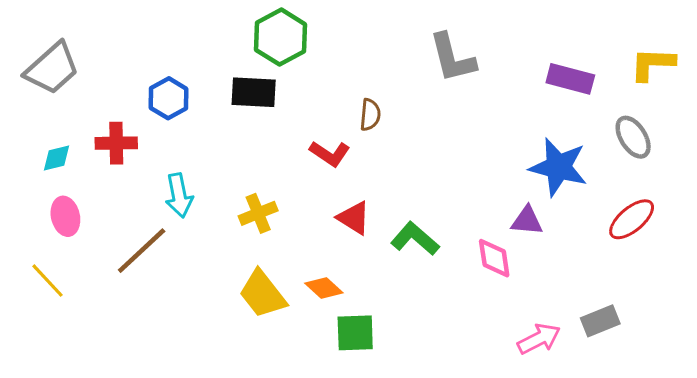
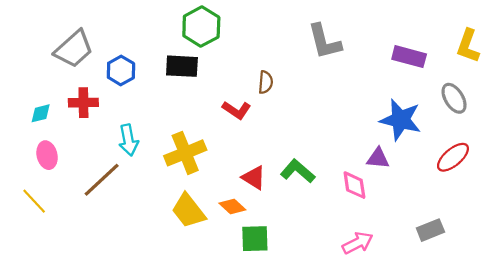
yellow L-shape: (652, 64) -> (468, 46), turned -72
gray trapezoid: (52, 68) -> (74, 49), moved
yellow cross: (258, 213) -> (185, 153), size x1.5
red triangle: (354, 218) -> (254, 178), moved
pink arrow: (539, 339) -> (358, 243), moved

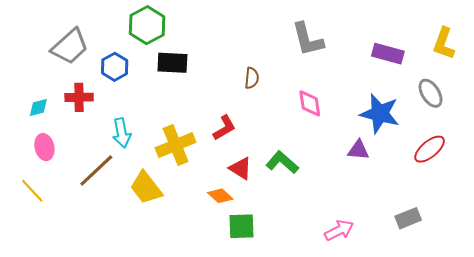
green hexagon: (201, 27) -> (147, 25), moved
red L-shape: (237, 110) -> (224, 128), moved, turned -64
pink diamond: (354, 185) -> (310, 103), moved
yellow trapezoid: (188, 211) -> (146, 188), moved

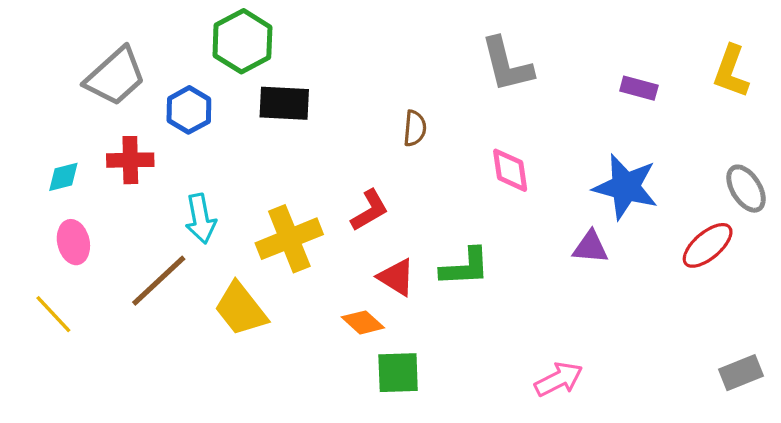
purple rectangle: (388, 54) -> (639, 88), size x0.7
gray ellipse: (431, 93) -> (746, 189), moved
green L-shape: (282, 162) -> (465, 267), turned 136
gray rectangle: (408, 218) -> (741, 373), moved

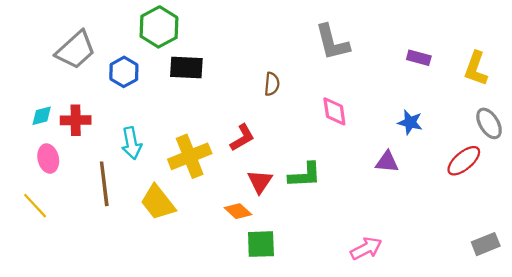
yellow L-shape: (731, 71) -> (476, 69), moved
red cross: (130, 160) -> (76, 120), moved
blue star: (626, 187) -> (410, 122), size x0.6
red triangle: (396, 277) -> (260, 182), turned 32
brown line: (159, 281) -> (104, 184), turned -54

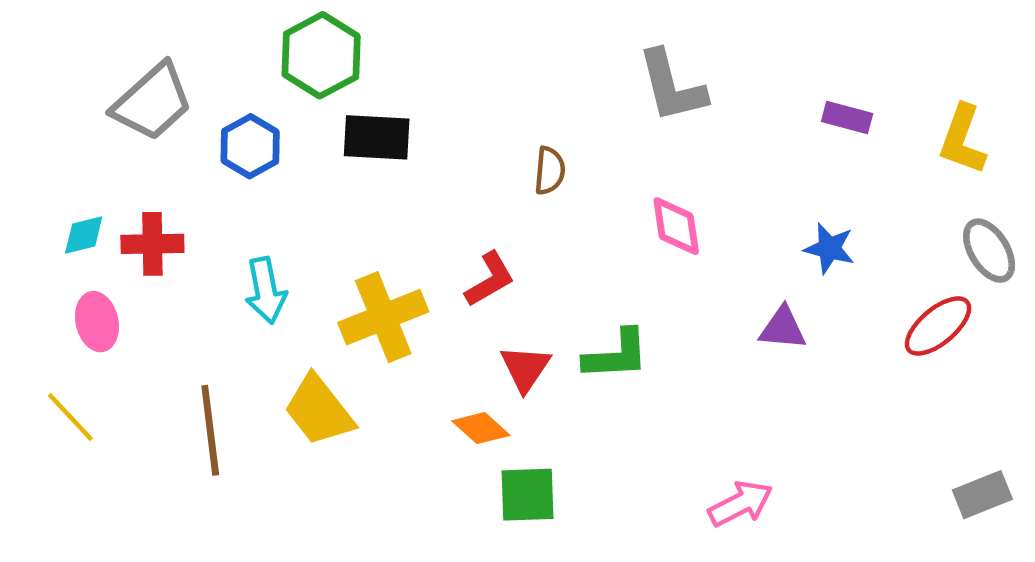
brown line: (104, 184) -> (210, 430), moved

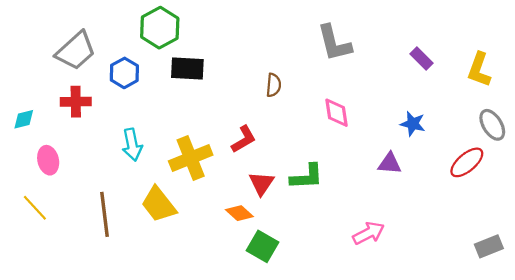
purple rectangle: (847, 117) -> (422, 59), turned 30
cyan diamond: (84, 235) -> (24, 119), moved
red cross: (152, 244) -> (76, 102), moved
green square: (527, 495) -> (262, 246), turned 32
pink arrow: (741, 504) -> (369, 233), moved

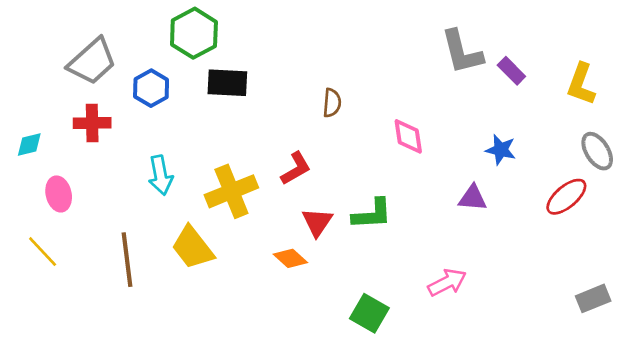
gray L-shape: (334, 43) -> (462, 52), moved
green square: (262, 246) -> (369, 313), moved

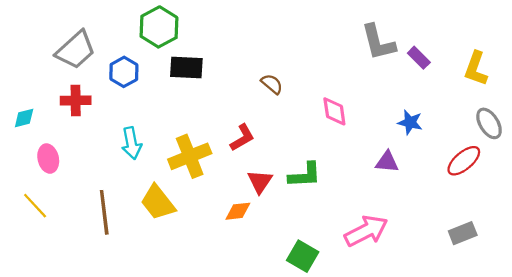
brown semicircle: (332, 103) -> (272, 84), turned -55
orange diamond: (290, 258) -> (238, 211), turned -48
pink arrow: (447, 282) -> (366, 231), size x1.4
gray rectangle: (593, 298) -> (463, 233), moved

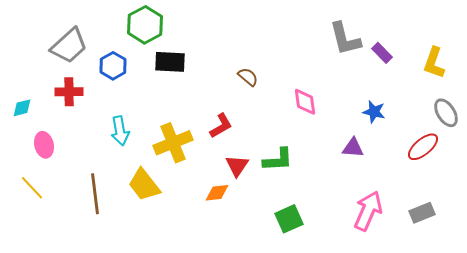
pink arrow: (366, 231) -> (368, 211), moved, turned -39
green square: (303, 256) -> (289, 219), moved, turned 36

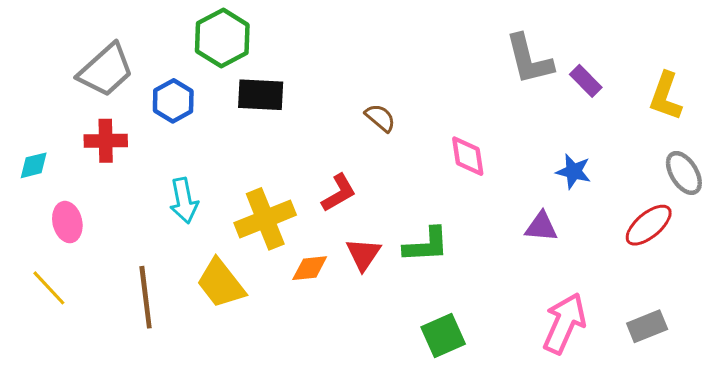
orange diamond: (217, 193) -> (310, 268), moved

